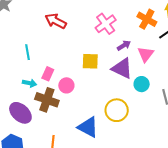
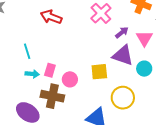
yellow square: (90, 61) -> (99, 72), moved
cyan arrow: (29, 83) -> (32, 74), moved

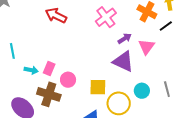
cyan line: (27, 51) -> (12, 51), moved
cyan circle: (144, 69) -> (142, 91), moved
yellow square: (99, 72) -> (98, 87), moved

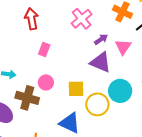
red arrow: (56, 16) -> (32, 19), turned 55
pink rectangle: (49, 68) -> (44, 50), moved
cyan circle: (142, 91) -> (120, 91), size x1.5

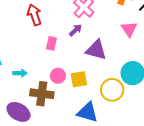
purple arrow: (101, 39) -> (76, 30), moved
purple triangle: (100, 62) -> (96, 50), moved
yellow square: (76, 89) -> (79, 79), moved

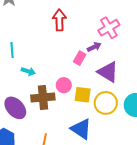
pink rectangle: (51, 43) -> (80, 58), moved
yellow circle: (112, 90) -> (106, 103), moved
brown cross: (42, 94) -> (43, 97), turned -30

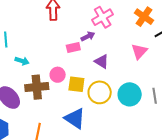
pink rectangle: (80, 58) -> (73, 48), turned 48
purple triangle: (108, 72) -> (102, 61), size x0.7

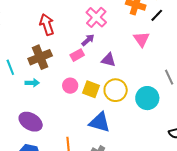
yellow square: (76, 84) -> (91, 89), turned 30
brown cross: (37, 87) -> (40, 57), moved
cyan circle: (130, 94) -> (147, 98), moved

